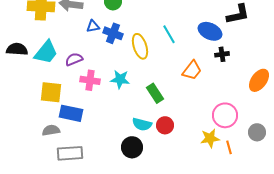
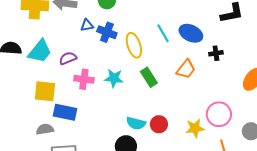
blue ellipse: (210, 31) -> (191, 33), moved
green rectangle: (155, 93) -> (149, 77), moved
yellow star: (210, 138) -> (195, 128), moved

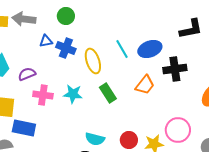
blue ellipse: (191, 33) -> (150, 49), turned -45
black cross: (216, 53) -> (175, 69), size x1.6
red circle: (159, 124) -> (129, 140), moved

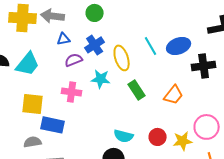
blue triangle: (46, 41) -> (64, 39), moved
blue cross: (66, 48) -> (95, 45), turned 36
purple semicircle: (27, 74) -> (74, 60), moved
orange trapezoid: (145, 85) -> (174, 95), moved
cyan star: (73, 94) -> (101, 79), moved

